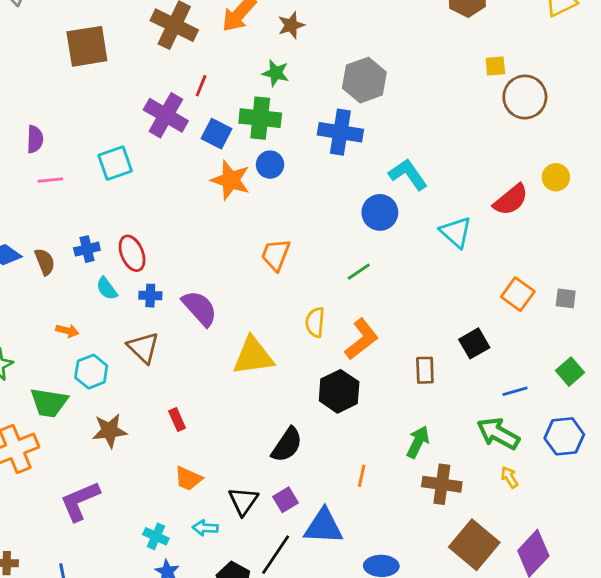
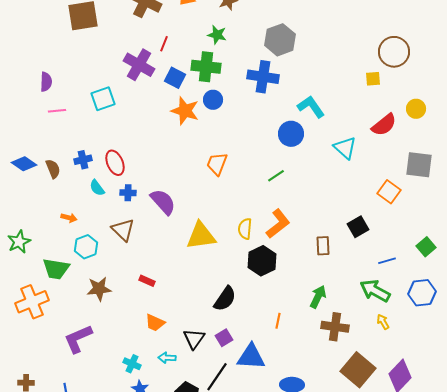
yellow square: (495, 66) -> (373, 79), moved
gray square: (566, 298) -> (419, 165), moved, size x1.8
yellow semicircle: (315, 322) -> (245, 229), moved
red rectangle: (177, 419) -> (147, 281), turned -42

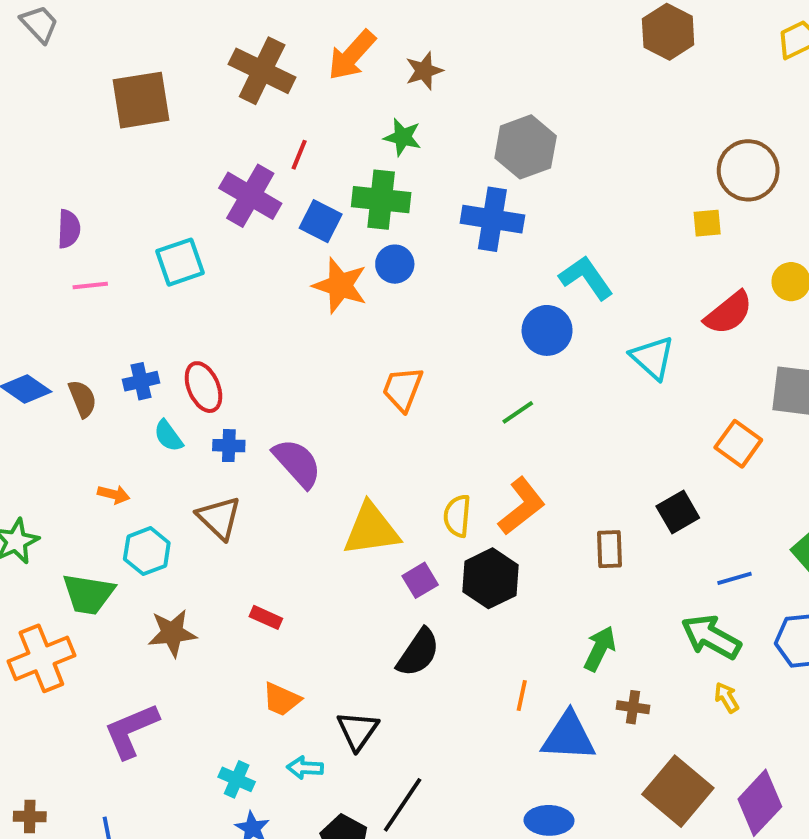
brown cross: (335, 327) -> (633, 707), size x0.6
purple square: (224, 338) -> (420, 580), moved
blue triangle: (251, 357) -> (569, 736), moved

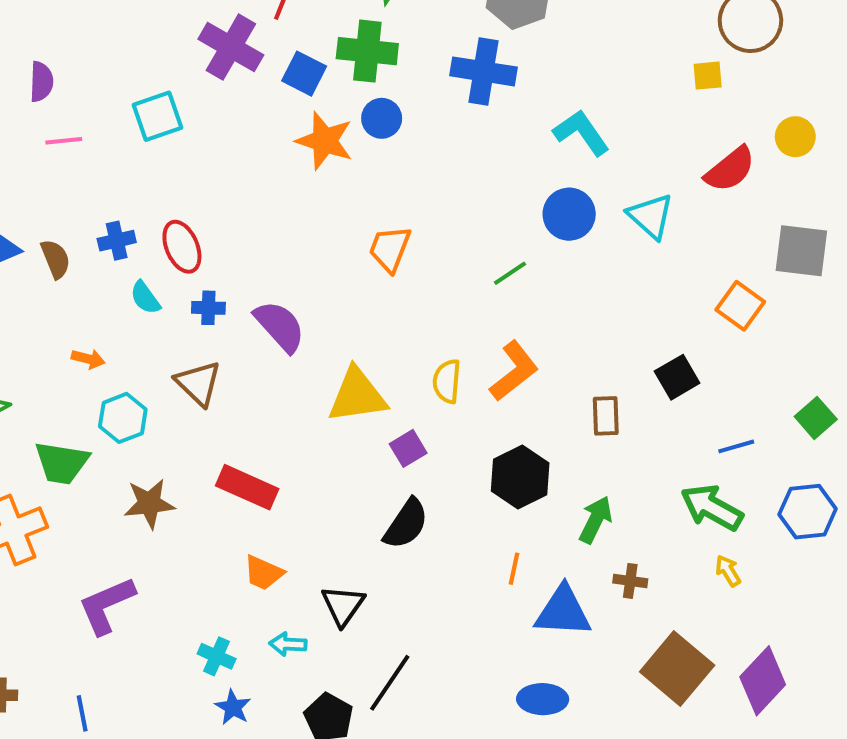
blue circle: (547, 330) -> (569, 214), moved
black hexagon: (490, 578) -> (520, 477), moved
red rectangle: (266, 617) -> (247, 487), size x1.8

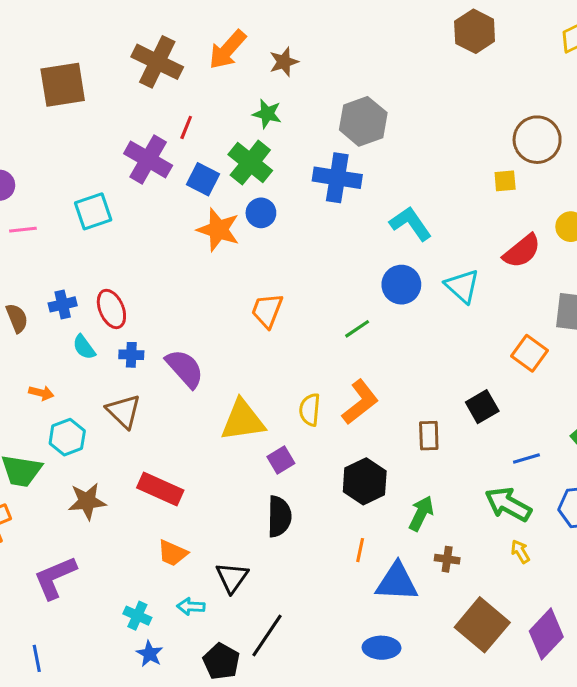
green cross: (367, 51) -> (250, 163), turned 33
black semicircle: (406, 524) -> (279, 516), turned -33

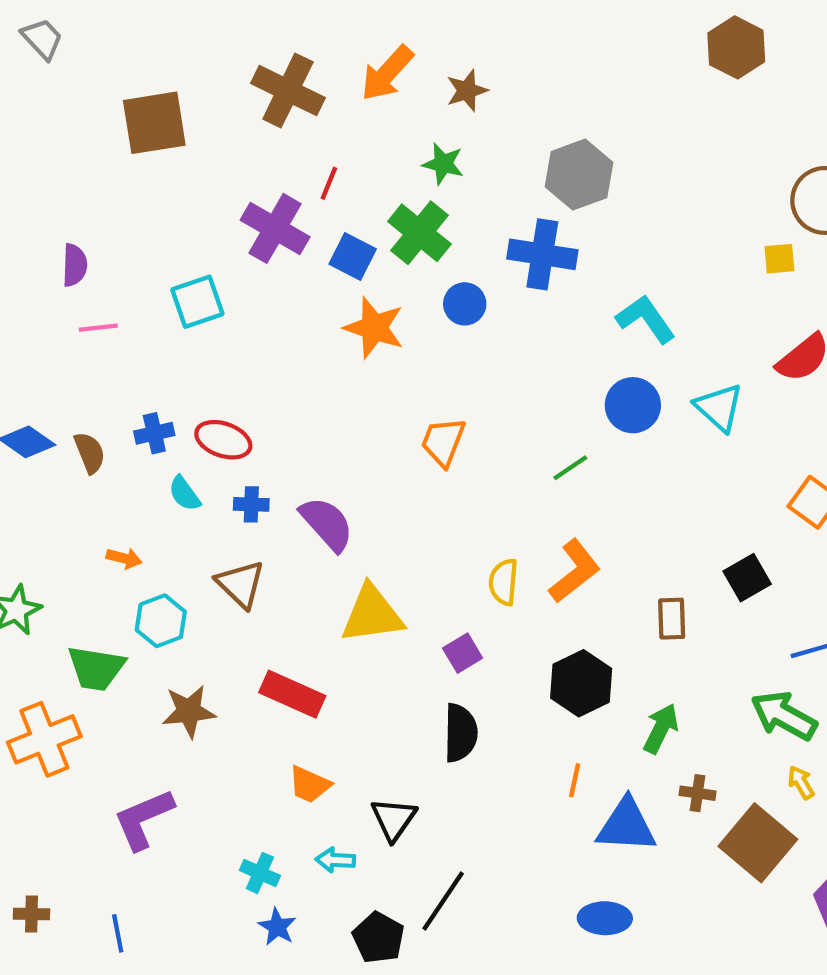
blue circle: (261, 213) -> (465, 304), moved
red ellipse: (111, 309) -> (223, 440), turned -48
yellow triangle: (243, 420) -> (372, 614), moved
brown square: (482, 625) -> (758, 843), moved

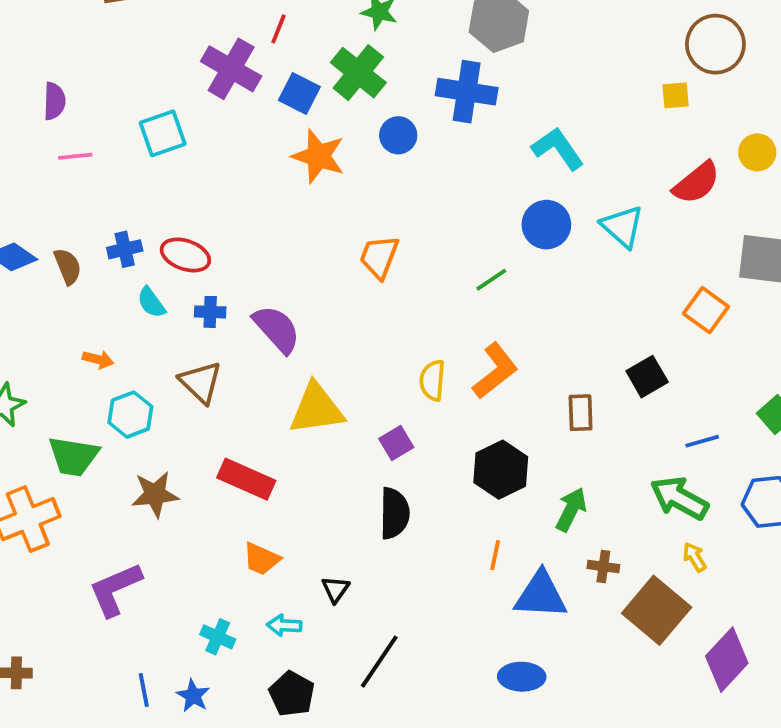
black triangle: (394, 819) -> (336, 589), size x0.7
blue star: (277, 927) -> (193, 696), moved
blue line: (118, 933) -> (144, 690), moved
black pentagon: (378, 938) -> (292, 694), moved

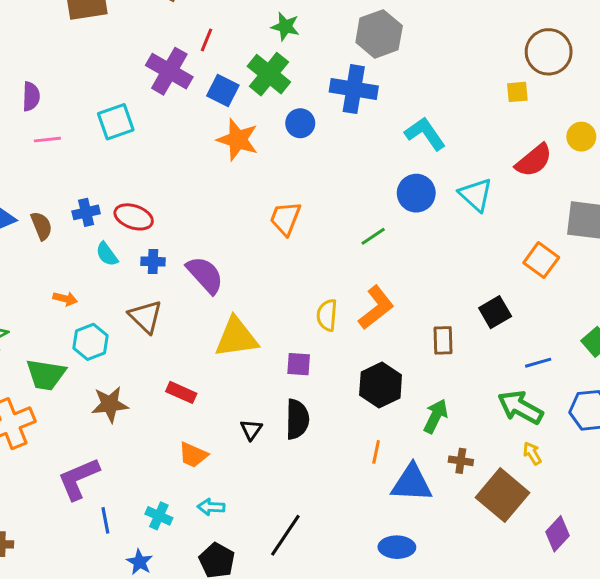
purple square: (396, 443) -> (299, 364), turned 35
red rectangle: (246, 479) -> (181, 392), size x0.7
black triangle: (336, 589) -> (251, 430), moved
purple diamond: (727, 660) -> (558, 534), size x0.7
blue line: (144, 690) -> (105, 520), moved

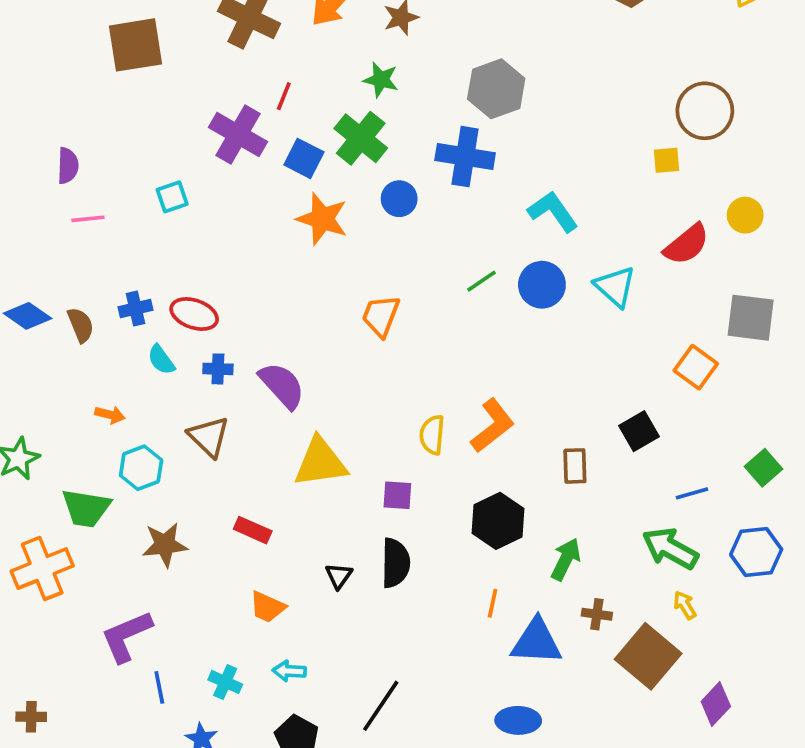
cyan square: (116, 122) -> (172, 197), size x0.7
green line: (373, 236) -> (482, 281), moved

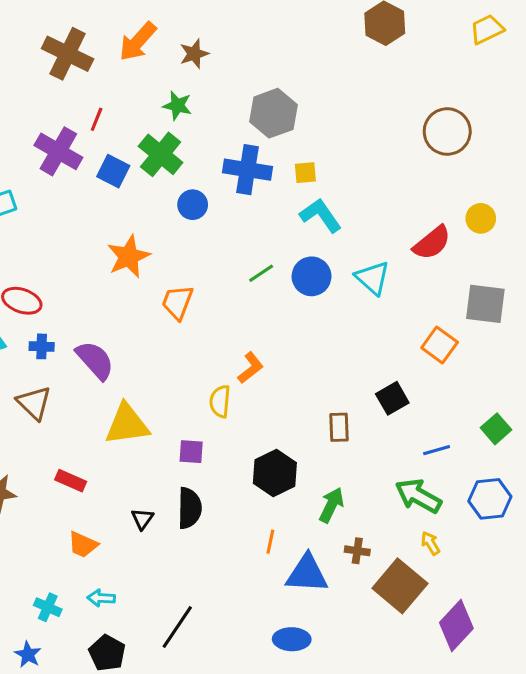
yellow square: (666, 160) -> (305, 173), moved
orange star: (322, 219) -> (129, 257), moved, turned 30
orange L-shape: (493, 426) -> (251, 368), moved, size x0.7
purple diamond: (716, 704) -> (456, 626), size x1.4

